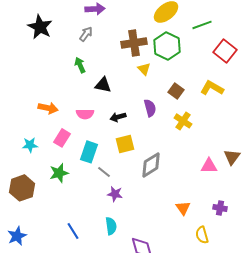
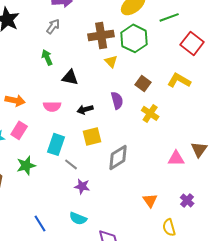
pink rectangle: (62, 138) -> (19, 130), moved
purple cross: (220, 208) -> (187, 200), turned 32
cyan semicircle: (111, 226) -> (78, 218), turned 120

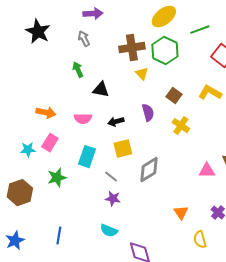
gray arrow: (53, 26) -> (84, 39), turned -63
gray line: (71, 164) -> (111, 177), moved
blue line: (40, 223) -> (59, 236), moved, turned 42

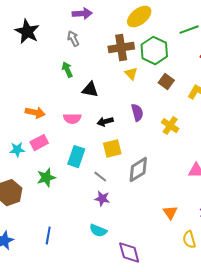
yellow ellipse: (164, 17) -> (139, 17), moved
brown square: (174, 96) -> (166, 82), moved
pink rectangle: (50, 143) -> (39, 143), turned 30

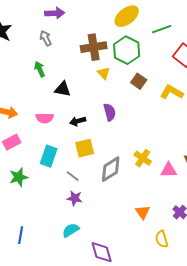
yellow ellipse: (139, 17) -> (127, 16), moved
yellow cross: (170, 126) -> (143, 158), moved
cyan semicircle: (98, 231) -> (71, 230), turned 126

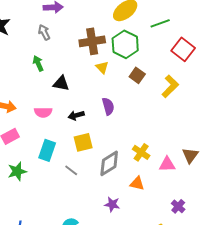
yellow L-shape: (172, 92) -> (170, 86), turned 105
purple star: (75, 198) -> (112, 204), moved
orange triangle: (143, 212) -> (137, 183), moved, turned -42

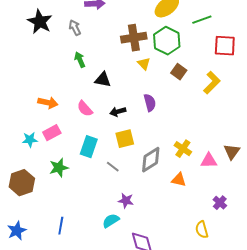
gray arrow: (44, 32) -> (75, 28), moved
red square: (183, 49) -> (225, 46), turned -35
pink semicircle: (43, 112) -> (85, 109), turned 48
purple star: (112, 204) -> (126, 201), moved

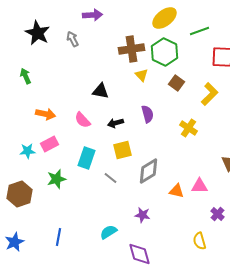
green arrow: (80, 60) -> (26, 76), moved
yellow cross: (183, 149) -> (188, 128), moved
pink triangle: (209, 161) -> (200, 186), moved
purple star: (126, 201) -> (142, 215), moved

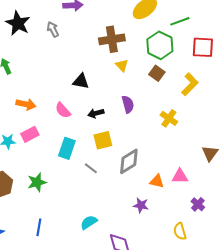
green hexagon: (164, 52) -> (160, 45), moved
green star: (56, 179) -> (37, 182), moved
purple star: (142, 215) -> (141, 205), moved

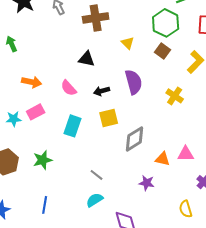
brown cross: (112, 39) -> (96, 18), moved
purple semicircle: (128, 104) -> (134, 82), size x1.4
gray line: (91, 168) -> (97, 175), moved

